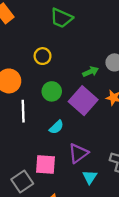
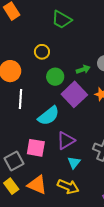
green circle: (52, 91) -> (55, 77), moved
cyan semicircle: (56, 127) -> (49, 116), size x1.6

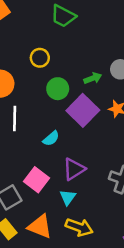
cyan semicircle: (49, 116) -> (51, 138), size x0.6
pink square: (36, 148) -> (36, 180), turned 30
cyan triangle: (74, 163) -> (68, 197), moved

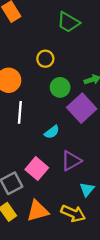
cyan triangle: (68, 197) -> (87, 189), moved
orange triangle: (40, 226) -> (38, 211), turned -40

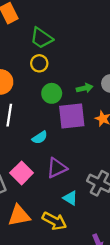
green trapezoid: (68, 22) -> (41, 38), moved
purple square: (82, 108) -> (72, 116), turned 32
cyan triangle: (87, 189) -> (70, 198), turned -42

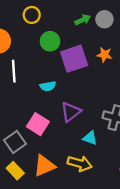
green arrow: (85, 88) -> (83, 20), moved
cyan semicircle: (40, 137) -> (48, 86), turned 35

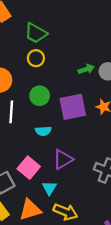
green circle: (50, 41) -> (40, 96), moved
cyan triangle: (90, 138) -> (49, 188), moved, turned 35

